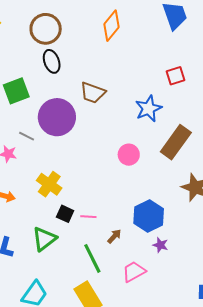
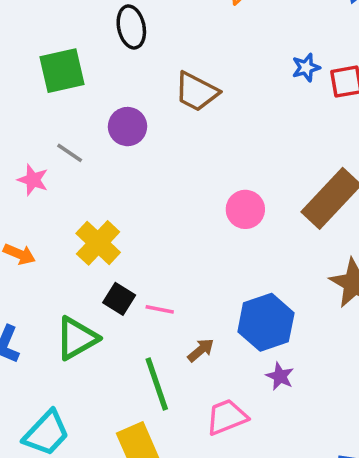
blue star: (148, 109) -> (306, 68), moved, size x0.6
purple circle: (57, 117) -> (128, 127), size x0.6

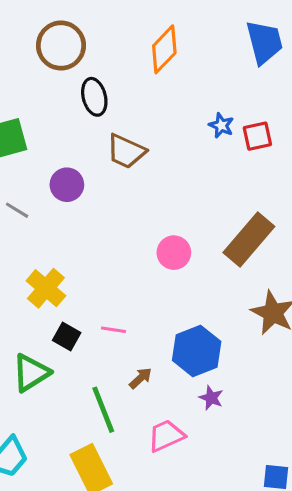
black ellipse: (131, 27) -> (94, 97), moved
blue star: (306, 68) -> (221, 125), turned -30
pink line: (160, 309) -> (114, 330), moved

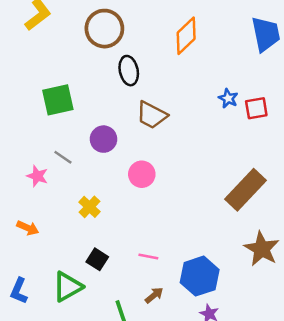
pink circle: (174, 253) -> (142, 174), moved
yellow cross: (46, 288) -> (89, 207), moved, size x0.7
pink line: (114, 330) -> (148, 257), moved

